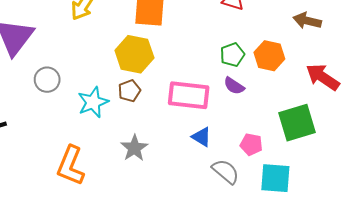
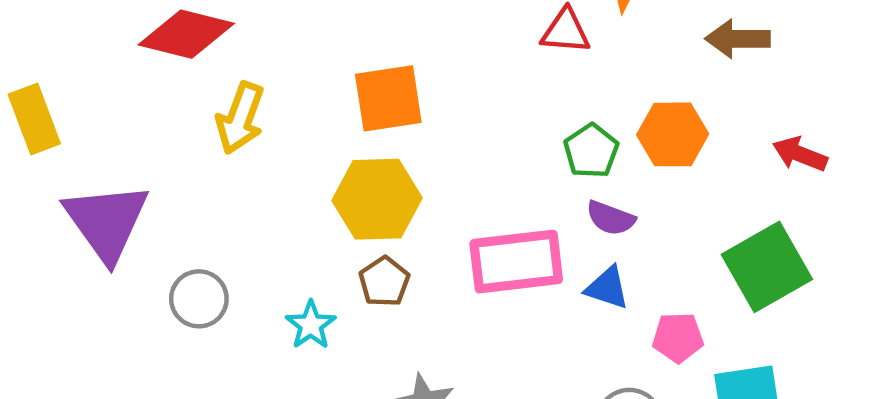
red arrow: (323, 77) -> (800, 154), size x0.7
cyan star: (93, 102) -> (311, 325), size x0.7
blue triangle: (202, 137) -> (607, 288), moved

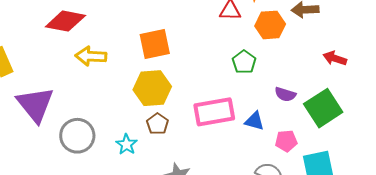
yellow arrow: (240, 118) -> (91, 56), turned 76
orange hexagon: (673, 134) -> (270, 25), moved
purple semicircle: (611, 218) -> (285, 94), moved
gray circle: (199, 299) -> (77, 136), size x1.4

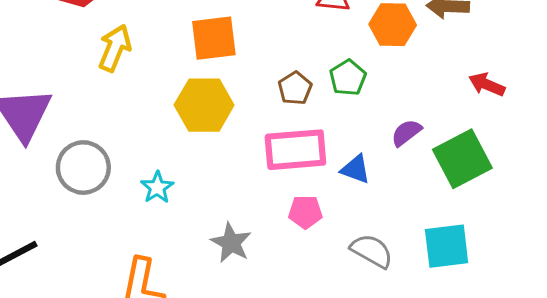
yellow arrow: (91, 56) -> (115, 48), turned 104
purple semicircle: (285, 94) -> (406, 133), turned 120
brown pentagon: (157, 124) -> (295, 88), moved
pink pentagon: (286, 141) -> (305, 212), moved

